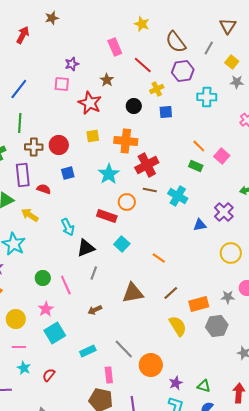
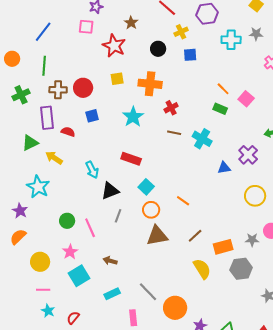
gray star: (237, 82) -> (256, 34), moved
red cross: (147, 165) -> (171, 108), size x0.6
orange circle: (127, 202) -> (151, 210), moved
brown arrow: (95, 310) -> (110, 261), moved, turned 40

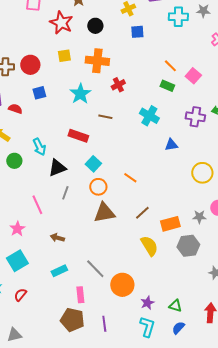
black circle: (158, 49) -> (95, 26), moved
brown line: (174, 133) -> (105, 117), moved
purple cross: (248, 155) -> (195, 117), moved, turned -36
green circle: (67, 221) -> (14, 161), moved
cyan square: (79, 276) -> (17, 261), moved

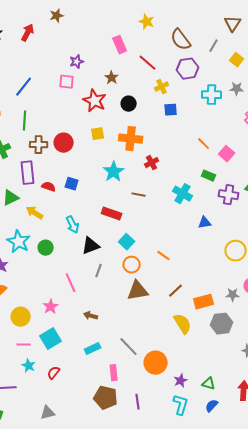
green rectangle: (167, 86) -> (209, 176), moved
blue square: (39, 93) -> (72, 184), moved, turned 32
green circle: (14, 161) -> (46, 248), moved

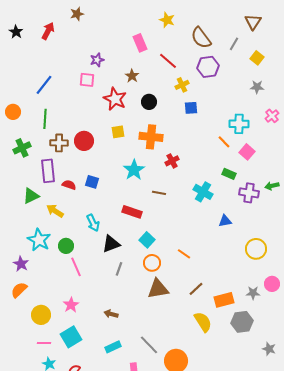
cyan cross: (212, 95) -> (239, 124), moved
pink line: (71, 283) -> (76, 267), moved

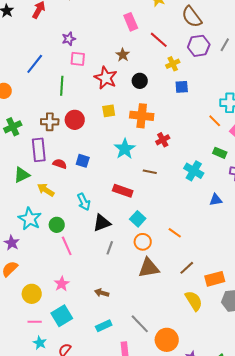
gray line: (234, 44) -> (225, 45), moved
purple star: (97, 60) -> (69, 39), moved
green line: (45, 119) -> (62, 86), moved

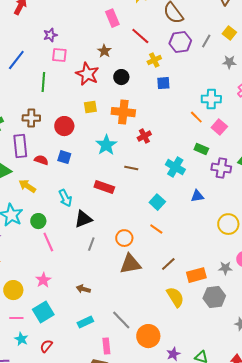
red circle: (75, 120) -> (64, 126), moved
cyan square: (138, 219) -> (157, 202), moved

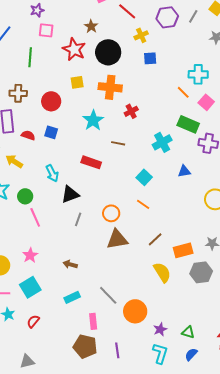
black circle: (121, 77) -> (108, 52), size x1.6
green rectangle: (201, 149) -> (188, 124), size x1.5
cyan cross: (175, 167) -> (162, 142), turned 30

